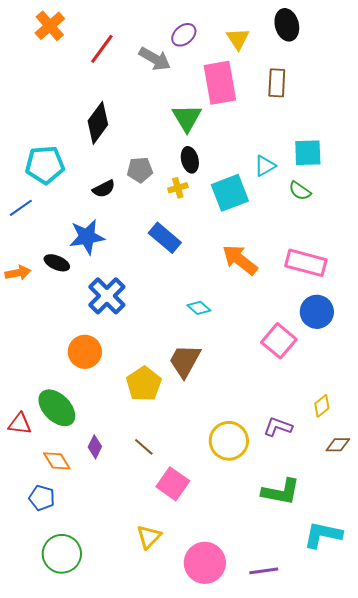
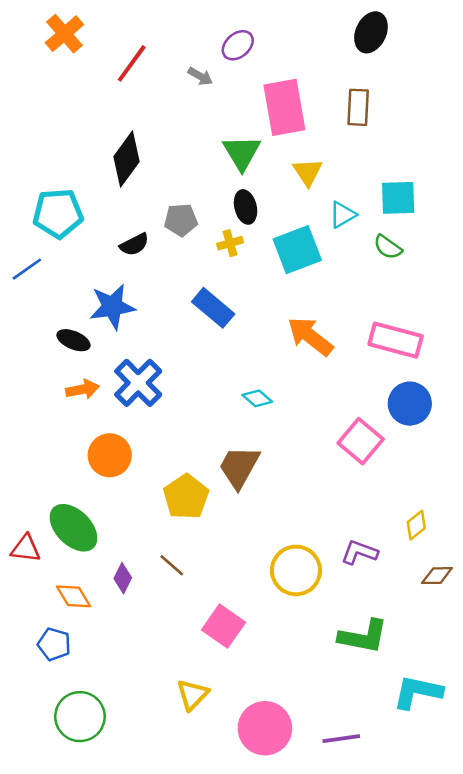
black ellipse: (287, 25) -> (371, 32), turned 40
yellow triangle: (238, 39) -> (308, 172), moved
gray arrow: (155, 59) -> (200, 76), size x0.6
orange arrow: (18, 273) -> (83, 389), moved
brown line: (144, 447) -> (172, 565), moved

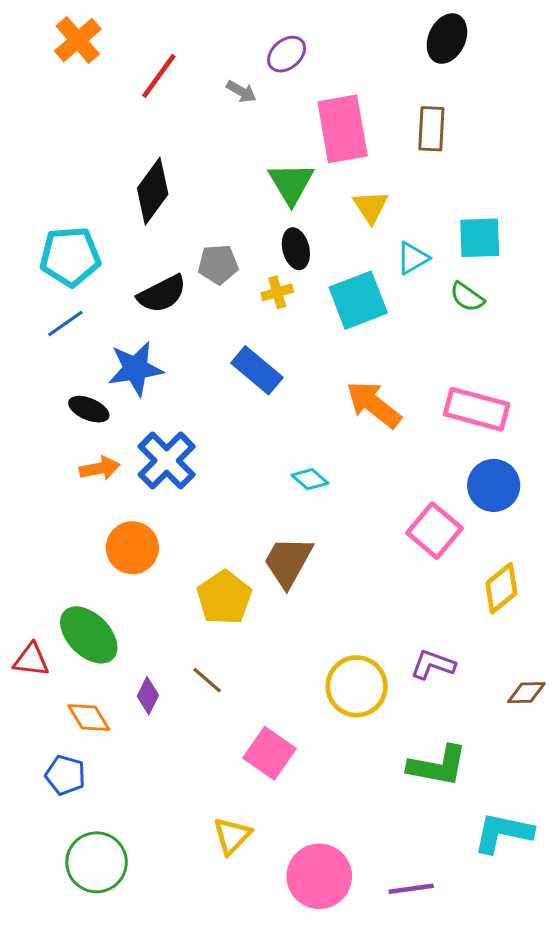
black semicircle: (134, 244) -> (162, 294), size x1.4
blue line: (27, 269) -> (65, 323), moved
yellow diamond: (416, 525) -> (501, 588), moved, size x1.4

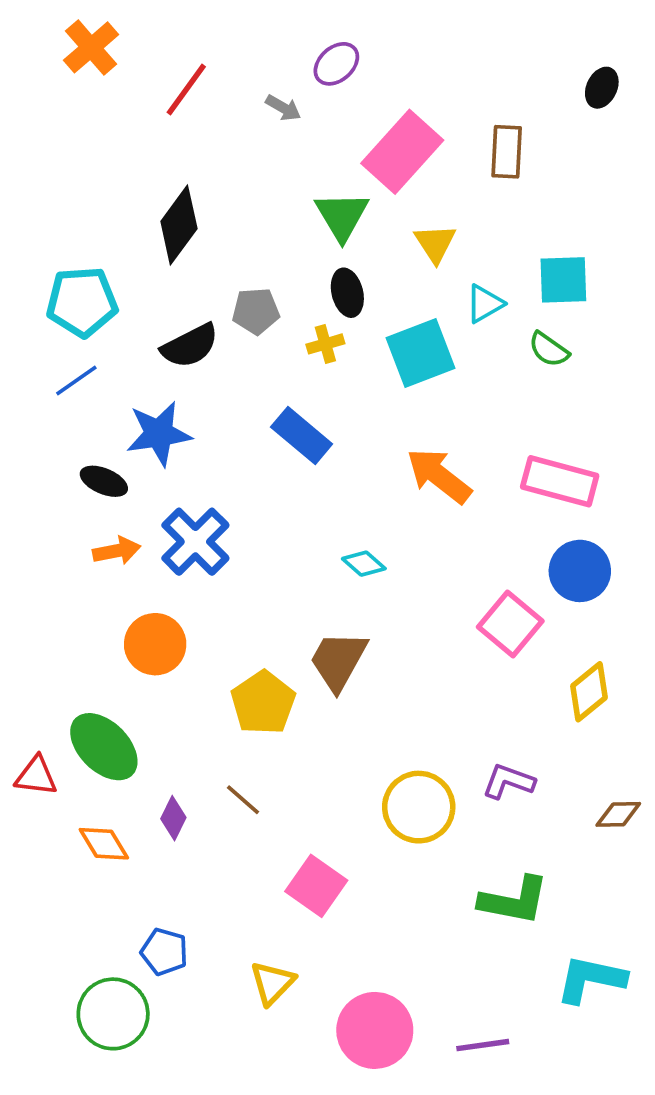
black ellipse: (447, 39) -> (602, 88), moved, size x0.7
pink rectangle: (343, 129) -> (402, 152), turned 52
blue pentagon: (65, 775) -> (164, 952), moved

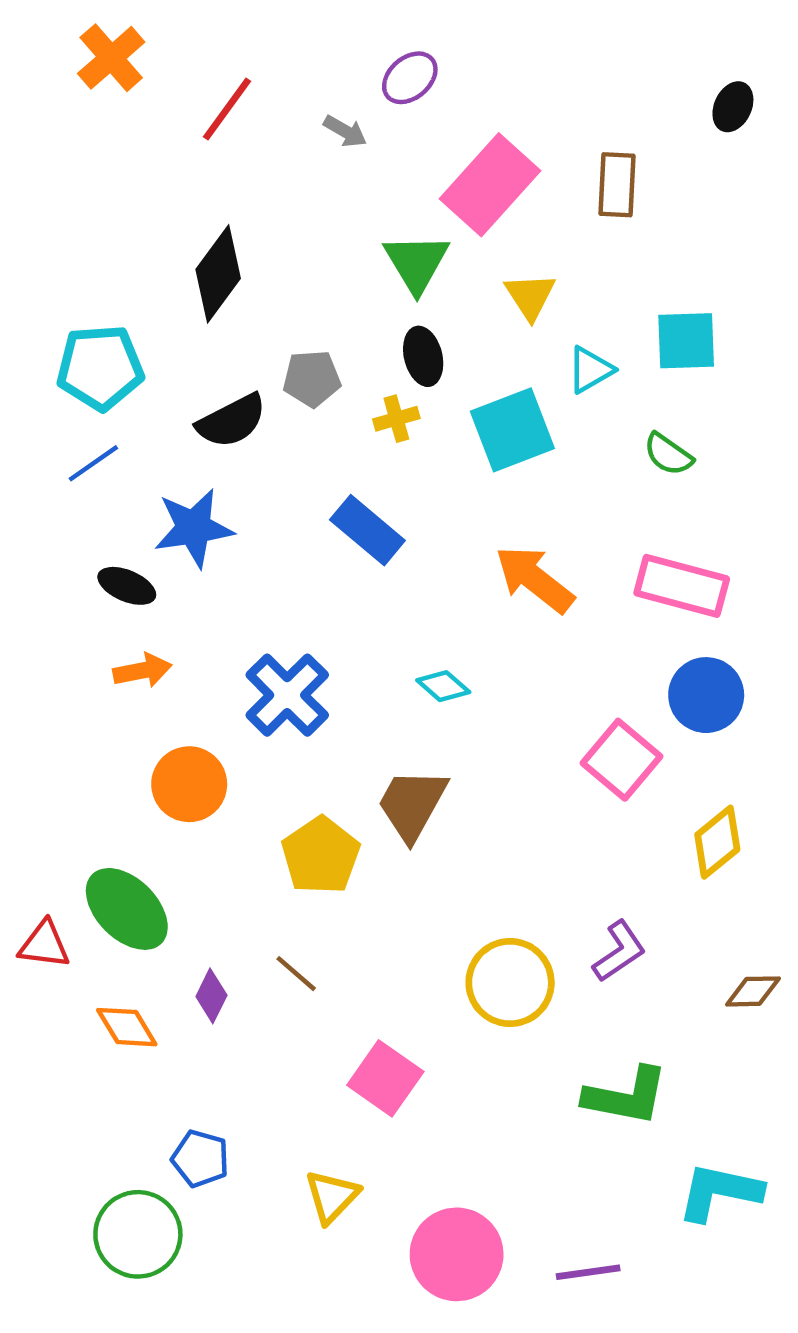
green semicircle: (549, 349) -> (668, 454), moved
blue cross: (195, 542) -> (287, 695), moved
purple L-shape: (508, 781) -> (619, 951), turned 126

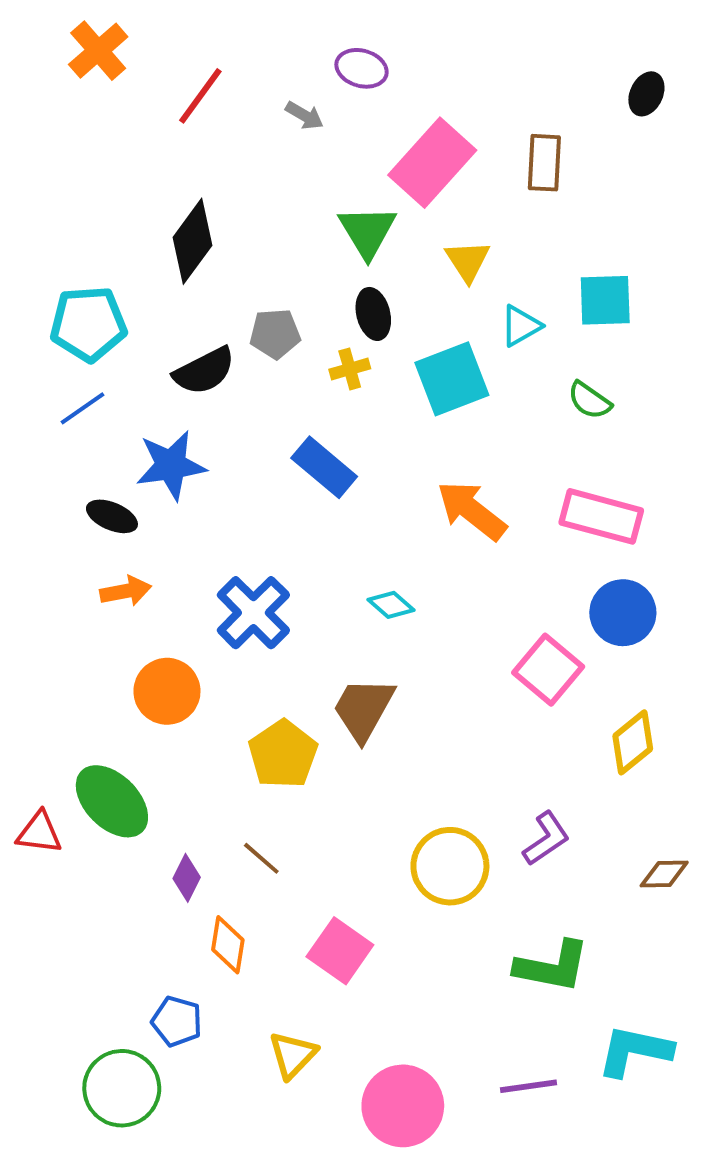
purple ellipse: (410, 78) -> (362, 68), turned 57
orange diamond: (127, 1027) -> (228, 945), moved, turned 40
purple line: (588, 1272) -> (529, 1086), moved

